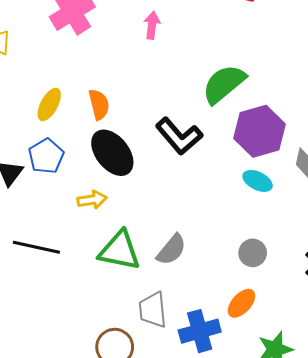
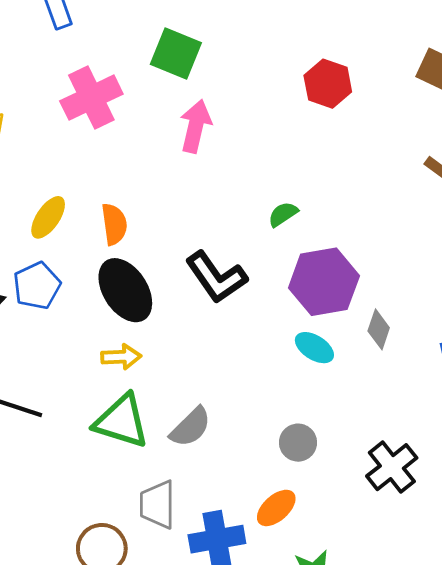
pink arrow: (152, 25) -> (196, 126), size x1.4
green semicircle: (224, 84) -> (283, 214), size x0.5
yellow arrow: (92, 200) -> (121, 357), moved

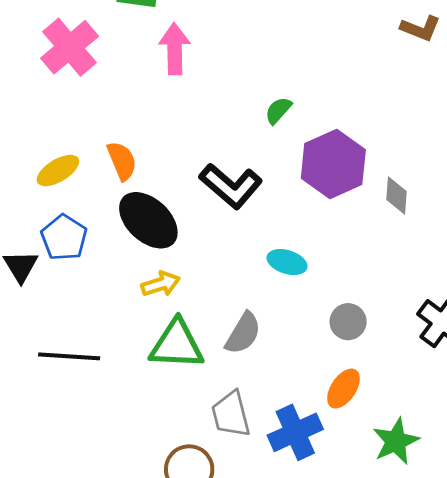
yellow ellipse: (48, 217) -> (58, 171), turned 39
cyan ellipse: (314, 348) -> (287, 262), moved

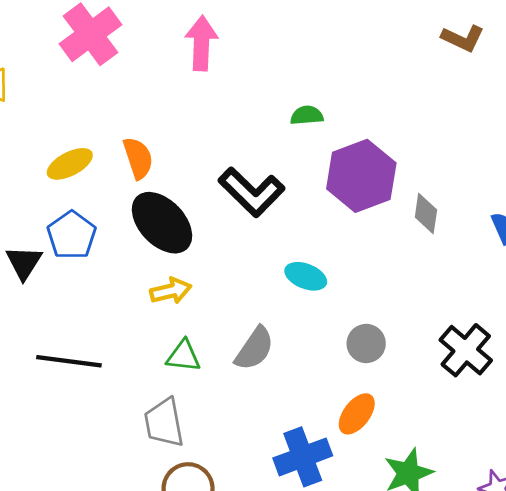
green semicircle: (278, 110) -> (307, 115), turned 40
green triangle: (177, 345) -> (183, 356), size x0.6
gray trapezoid: (231, 414) -> (164, 423), moved

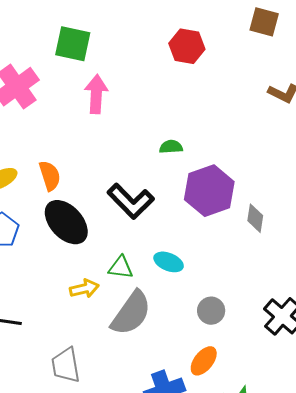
yellow arrow: (171, 291) -> (84, 289), moved
gray semicircle: (254, 349) -> (131, 313), size x1.4
green triangle: (183, 356) -> (121, 267), moved

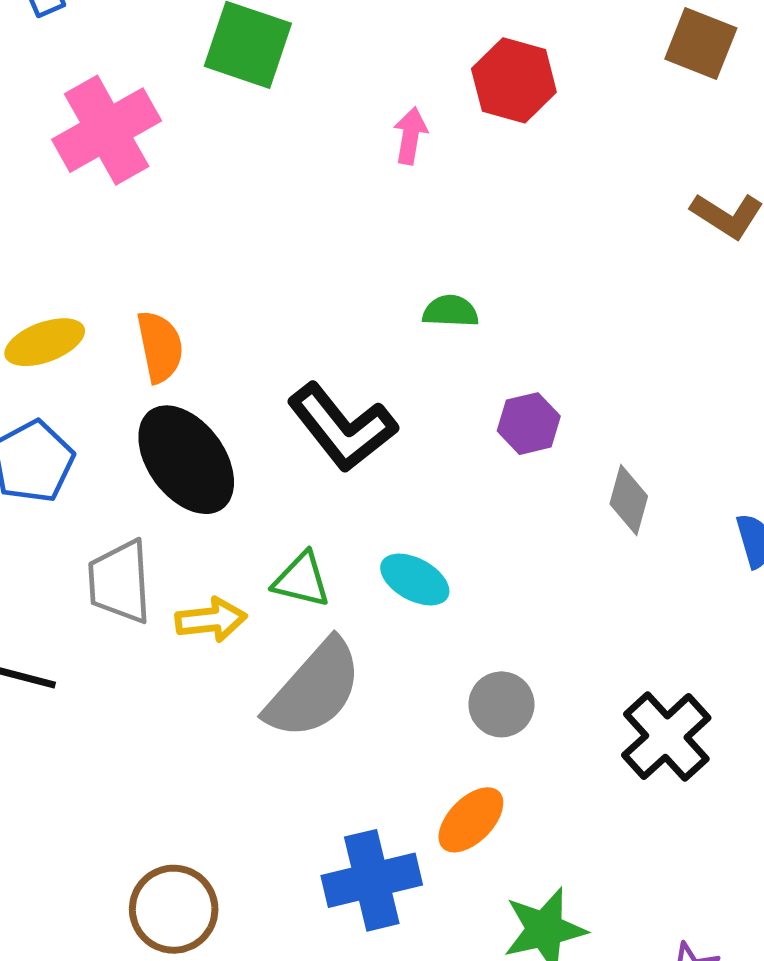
pink arrow: (96, 94) -> (410, 136), moved, size x0.6
purple hexagon: (209, 191) -> (529, 424), size x0.5
gray trapezoid: (66, 365) -> (120, 582), moved

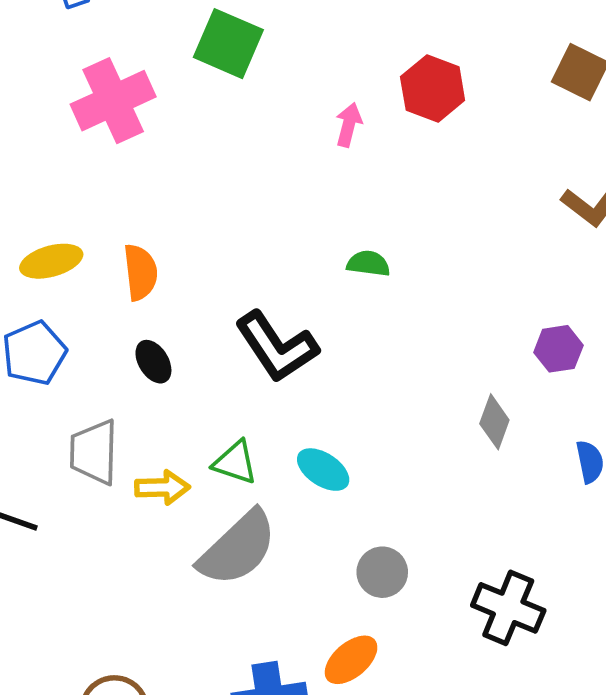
purple hexagon: (529, 424) -> (558, 349), moved
black ellipse: (186, 460) -> (153, 362), size x0.5
black cross: (666, 737) -> (508, 608), turned -30

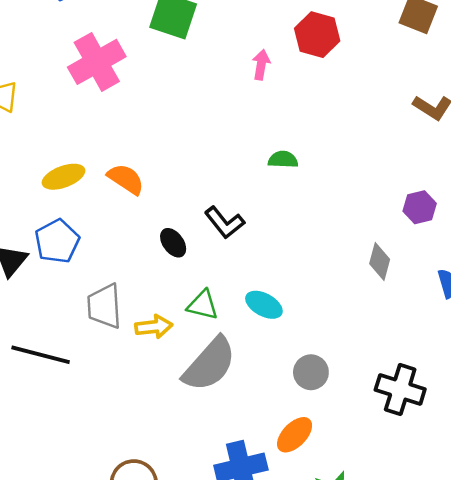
orange semicircle: (140, 272) -> (126, 179), turned -45
black L-shape: (277, 347) -> (224, 223), size x0.7
black ellipse: (153, 362) -> (173, 243), moved

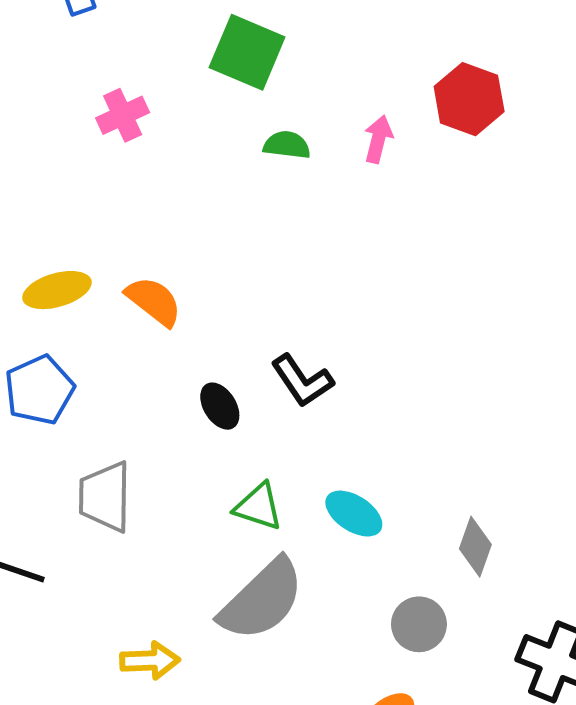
pink cross: (97, 62) -> (123, 115), size x0.6
green semicircle: (283, 160) -> (287, 145), moved
gray diamond: (380, 262) -> (475, 547), moved
yellow arrow: (154, 327) -> (150, 661), moved

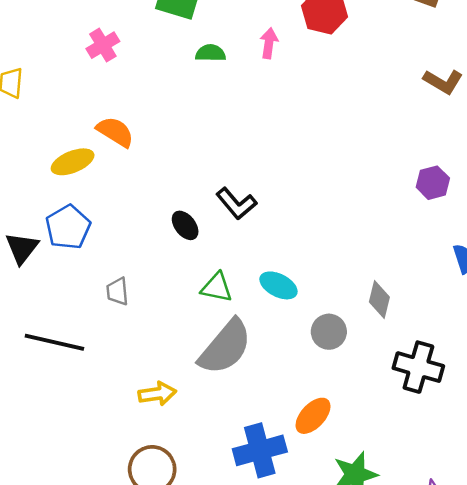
orange semicircle: (154, 301) -> (115, 132), moved
gray trapezoid: (105, 497) -> (117, 291), size x0.6
gray diamond: (475, 547) -> (379, 300), moved
gray circle: (419, 624) -> (329, 332), moved

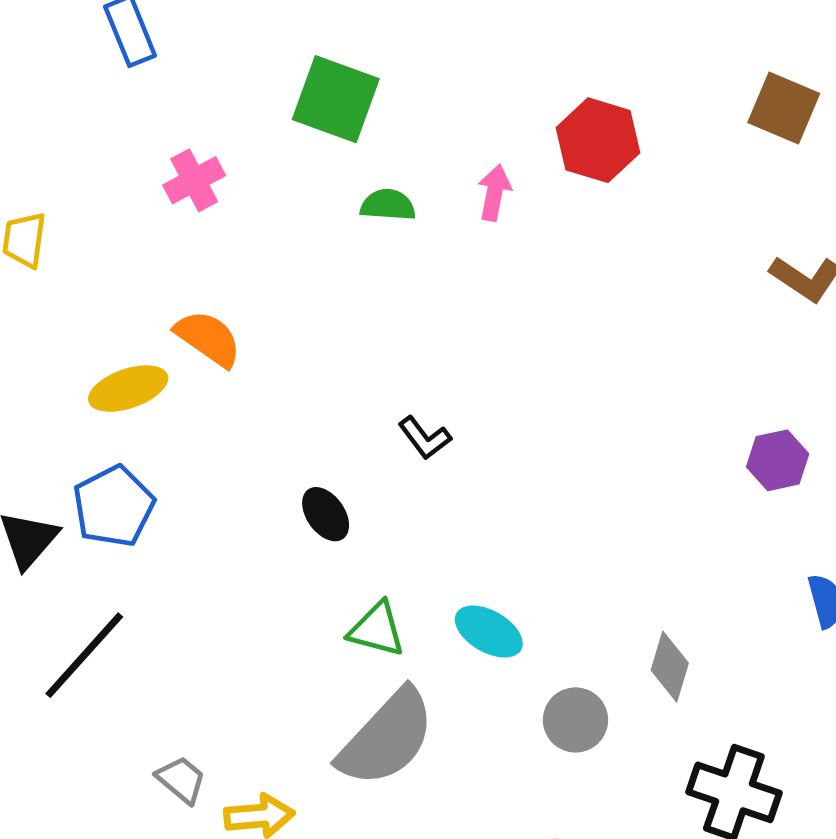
black L-shape: (236, 204) -> (425, 438), moved, size x0.7
gray trapezoid: (117, 291) -> (181, 780), moved, turned 132
black line: (54, 342) -> (84, 655), moved, turned -64

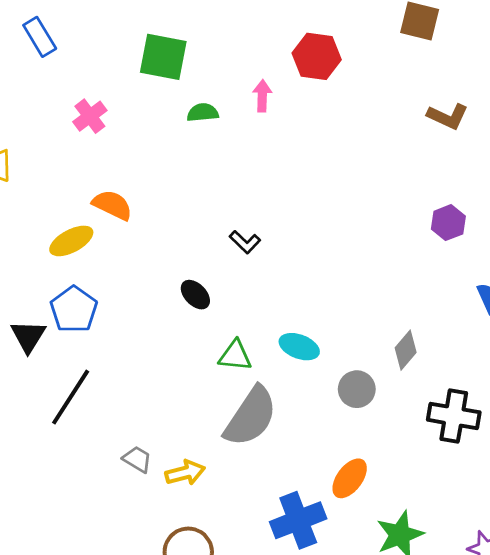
gray diamond: (670, 667) -> (406, 350), turned 33

